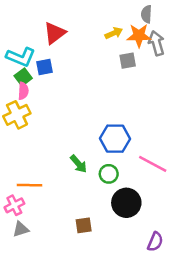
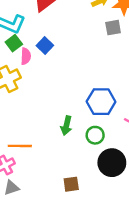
blue square: (45, 67) -> (45, 45), moved, turned -35
pink semicircle: (23, 91) -> (26, 56), moved
green arrow: (79, 164) -> (66, 126), turned 54

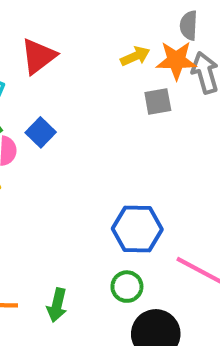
green arrow: (66, 126) -> (57, 305), moved

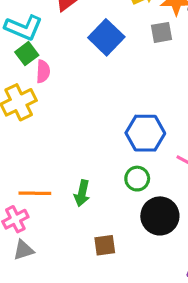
blue square: (41, 132) -> (106, 37), moved, size x1.5

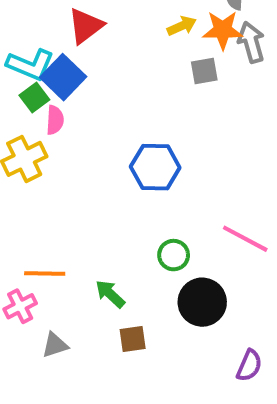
blue square: (106, 37) -> (63, 77), moved
blue hexagon: (145, 133) -> (155, 167), moved
green arrow: (82, 193) -> (110, 294), moved, turned 120
gray triangle: (24, 250) -> (55, 345), moved

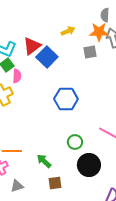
red triangle: (86, 26) -> (32, 46), moved
yellow arrow: (182, 26) -> (68, 31), moved
blue square: (63, 77) -> (47, 57), moved

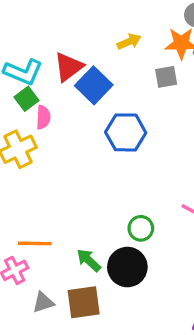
blue hexagon: (66, 99) -> (126, 132), moved
black circle: (89, 165) -> (127, 267), moved
brown square: (55, 183) -> (84, 302), moved, size x1.5

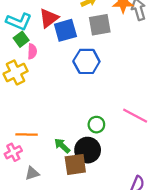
gray square: (166, 77) -> (100, 25), moved, size x1.5
blue square: (94, 85) -> (65, 30), turned 30
brown square: (84, 302) -> (75, 164), moved

